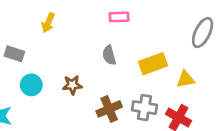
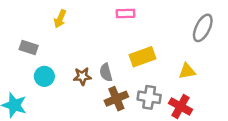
gray semicircle: (109, 55) -> (106, 72), moved
yellow rectangle: (153, 64) -> (143, 57), moved

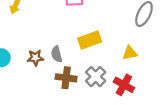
gray cross: (149, 97) -> (96, 77), turned 36
brown cross: (116, 99) -> (66, 78), turned 30

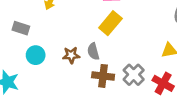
yellow rectangle: (90, 40) -> (110, 23), moved, turned -30

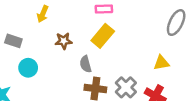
brown star: (71, 55) -> (64, 41), moved

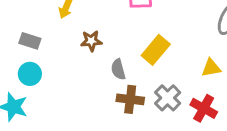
yellow rectangle: (103, 36) -> (156, 50), moved
cyan circle: (28, 68) -> (30, 74), moved

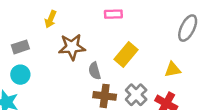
gray rectangle: (30, 41) -> (20, 47), turned -36
brown star: (91, 41) -> (72, 47), size x1.5

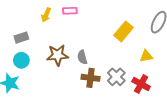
pink rectangle: (113, 14) -> (70, 11), moved
brown star: (72, 47) -> (57, 55), moved
yellow rectangle: (126, 54) -> (124, 31), moved

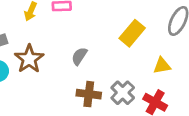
brown star: (57, 55) -> (29, 59), moved, turned -30
gray semicircle: (82, 57) -> (79, 56), moved, turned 48

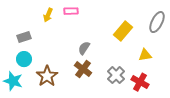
brown star: (29, 59) -> (47, 76), moved
brown cross: (89, 94) -> (83, 69), moved, turned 30

